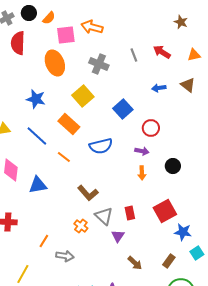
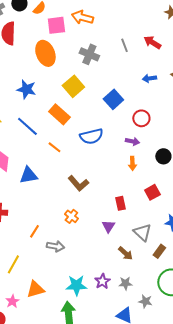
red square: (165, 211) -> (152, 192), moved, size x0.7
gray triangle: (104, 216) -> (142, 232), moved

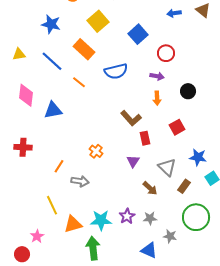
brown L-shape: (78, 183) -> (131, 118), moved
yellow line: (13, 264) -> (52, 205), moved, turned -54
orange triangle: (35, 289) -> (73, 224), moved

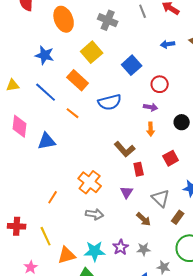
red cross: (23, 147) -> (17, 226), moved
orange cross: (96, 151) -> (90, 182), size x1.6
gray arrow: (80, 181) -> (95, 214), moved

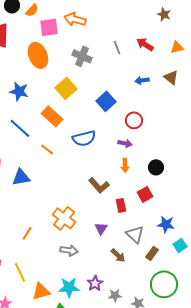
black circle: (182, 122) -> (156, 167), moved
red rectangle: (139, 169) -> (121, 205), moved
gray star: (144, 249) -> (115, 295), moved

